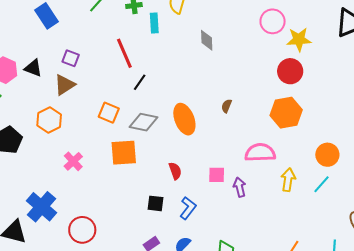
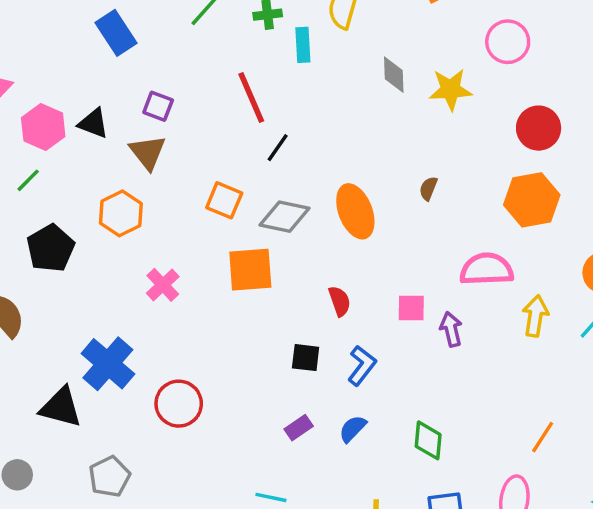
yellow star: (299, 39) -> (450, 89), moved
brown triangle: (65, 85) -> (148, 152), turned -35

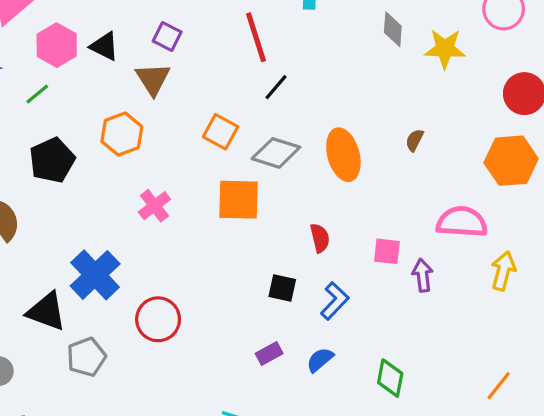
gray pentagon: (109, 477) -> (86, 357), moved

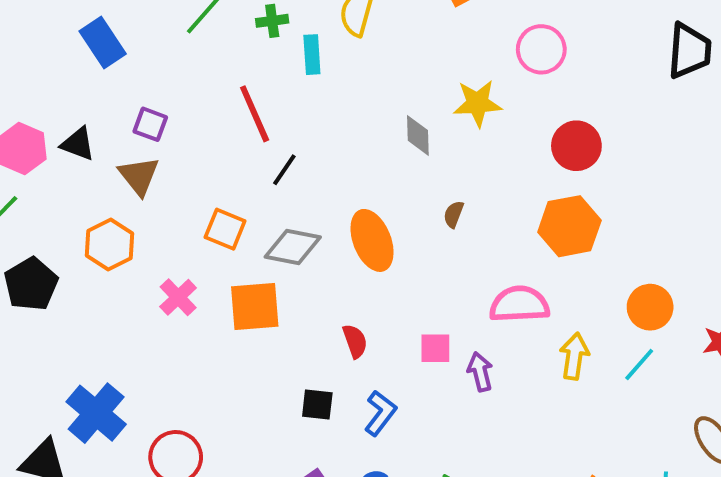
gray diamond: (393, 29) -> (418, 135), moved
pink cross: (154, 206) -> (178, 297), moved

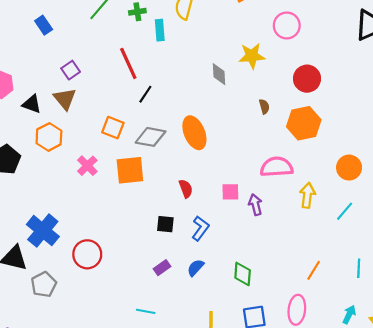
blue rectangle: (103, 43) -> (44, 25), size x0.7
purple square: (150, 124) -> (71, 70), turned 36
black triangle: (78, 144) -> (32, 104), moved
brown semicircle: (454, 214) -> (264, 107), moved, turned 144
cyan line: (639, 364) -> (345, 211), moved

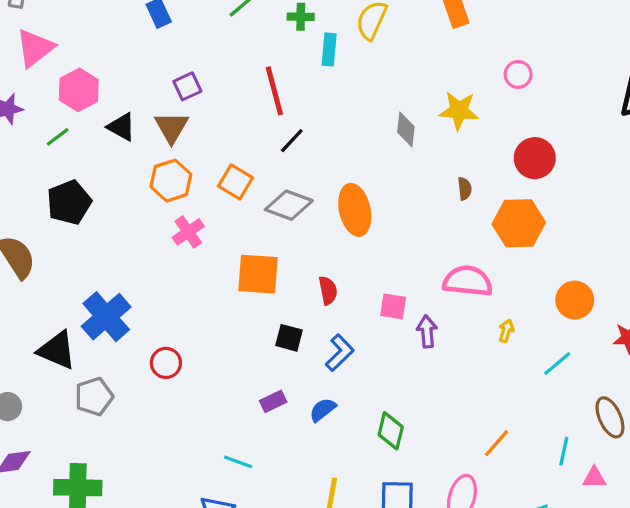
pink circle: (287, 25) -> (518, 74), size x0.7
orange hexagon: (49, 137) -> (171, 181), moved
orange square: (130, 170) -> (258, 274), moved
yellow arrow: (307, 195) -> (506, 331), size x0.6
red circle: (87, 254) -> (166, 363), size x0.7

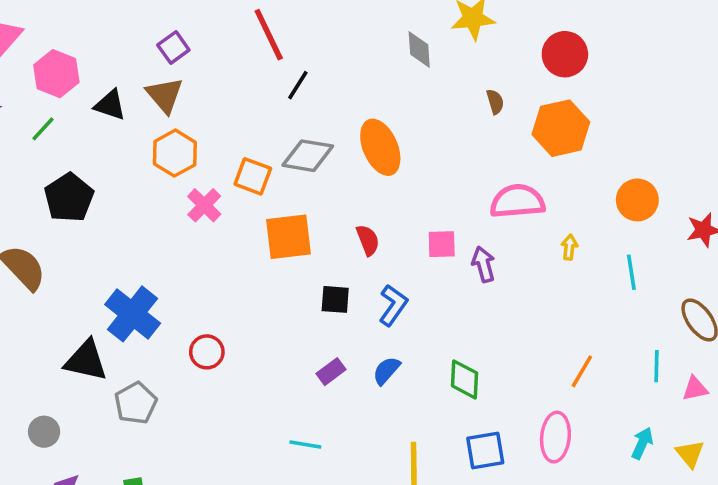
orange square: (235, 182) -> (253, 176), moved
cyan line: (557, 363) -> (631, 272), turned -48

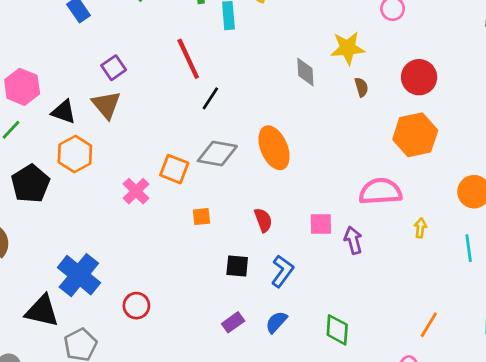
brown semicircle: (495, 102) -> (361, 87), moved
orange hexagon: (175, 153) -> (75, 154), moved
orange square: (289, 237) -> (201, 217), size x0.5

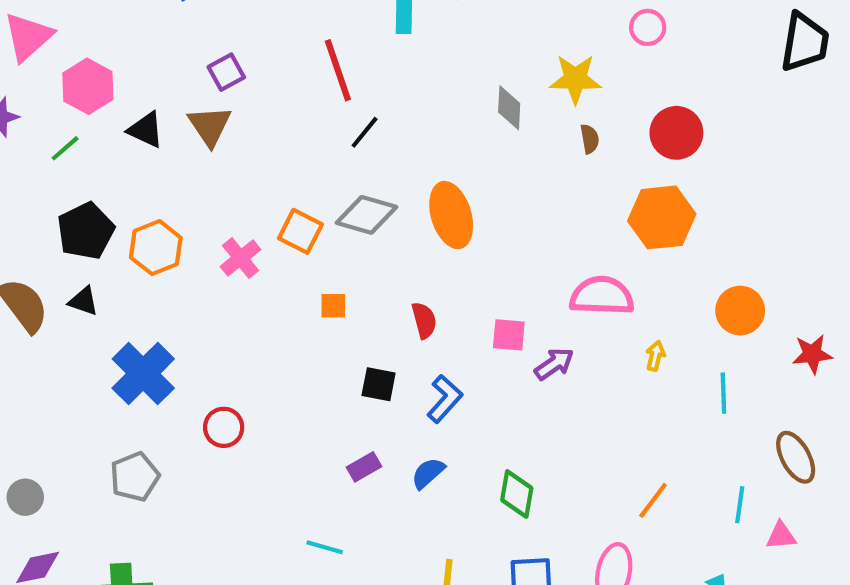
orange hexagon: (75, 154) -> (156, 248), moved
purple arrow: (353, 240) -> (554, 364), turned 64
black triangle: (42, 311) -> (83, 301), moved, size x0.6

